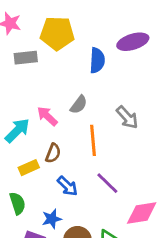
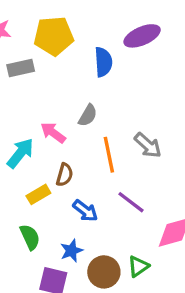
gray arrow: (127, 117) -> (148, 145), moved

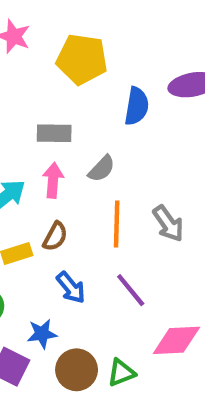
gray rectangle: (21, 68) -> (54, 133), moved
pink arrow: (53, 133) -> (53, 180), turned 45

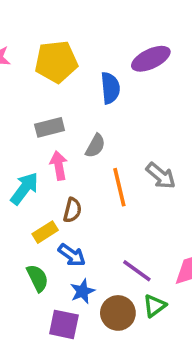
blue arrow: (71, 288) -> (72, 255), moved
purple line: (131, 290) -> (137, 271), moved

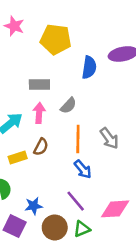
blue arrow: (72, 255) -> (83, 169), moved

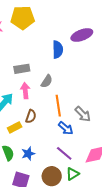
yellow pentagon: (56, 39) -> (23, 18), moved
gray arrow: (109, 138) -> (83, 114), moved
blue star: (34, 206) -> (28, 154), moved

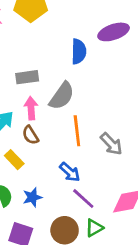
gray semicircle: (47, 81) -> (62, 96), size x1.5
brown semicircle: (31, 116) -> (30, 135), moved, turned 128
yellow rectangle: (15, 127) -> (14, 160), turned 72
blue arrow: (66, 128) -> (70, 172), moved

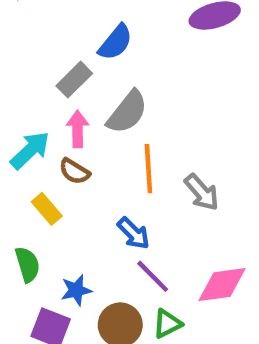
blue semicircle: (79, 51) -> (115, 42), moved, turned 35
gray rectangle: (27, 77) -> (74, 80), turned -40
brown semicircle: (30, 135) -> (74, 171), turned -30
blue star: (32, 197) -> (76, 290), moved

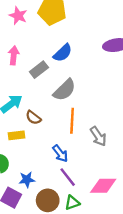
pink arrow: (78, 129) -> (14, 55), moved
yellow rectangle: (47, 209) -> (17, 135), turned -63

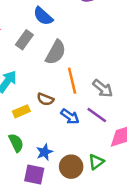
blue semicircle: (63, 53) -> (43, 16), turned 102
brown semicircle: (33, 118) -> (45, 99), moved
purple line: (68, 177) -> (97, 115), moved

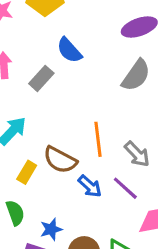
gray semicircle: (56, 52) -> (136, 75), moved
brown semicircle: (45, 99) -> (60, 160), size x1.5
yellow rectangle: (21, 111) -> (27, 172), turned -42

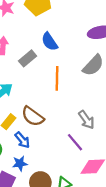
orange line: (98, 139) -> (57, 78), moved
blue arrow: (90, 186) -> (22, 140), moved

